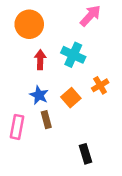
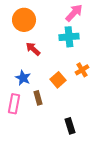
cyan cross: (73, 55) -> (69, 37), moved, turned -30
red arrow: (40, 60) -> (33, 49), turned -49
blue star: (39, 95) -> (23, 78), moved

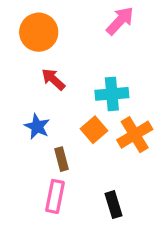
cyan cross: (69, 37) -> (112, 94), moved
orange cross: (82, 70) -> (135, 135), moved, size x1.5
pink rectangle: (14, 104) -> (55, 196), moved

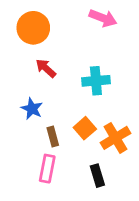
pink arrow: (120, 21) -> (103, 18), turned 68
orange square: (94, 130) -> (85, 128), moved
orange cross: (135, 135) -> (115, 138), moved

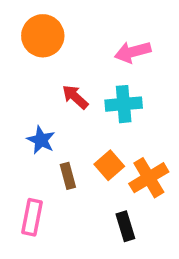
pink arrow: (103, 18) -> (133, 52), moved, turned 144
red arrow: (46, 68) -> (75, 97), moved
pink rectangle: (47, 169) -> (32, 217), moved

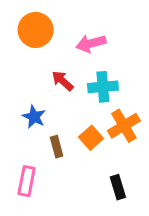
pink arrow: (133, 52) -> (91, 43), moved
orange cross: (149, 178) -> (124, 126), moved
black rectangle: (125, 226) -> (118, 187), moved

